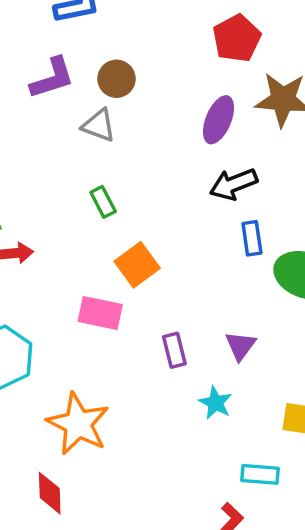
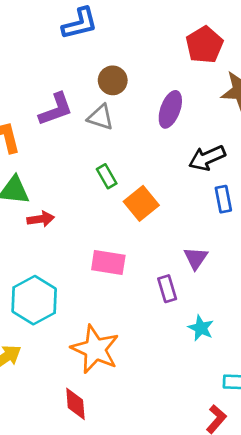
purple L-shape: (52, 78) -> (56, 109), moved
purple ellipse: (219, 120) -> (170, 109), moved
orange square: (137, 265) -> (141, 203), moved
purple triangle: (240, 346) -> (196, 258), moved

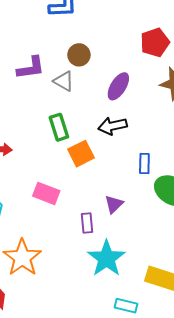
black arrow: (207, 158) -> (113, 126), moved
green rectangle: (107, 176) -> (59, 127), size x1.4
cyan star: (201, 328) -> (106, 258), size x1.8

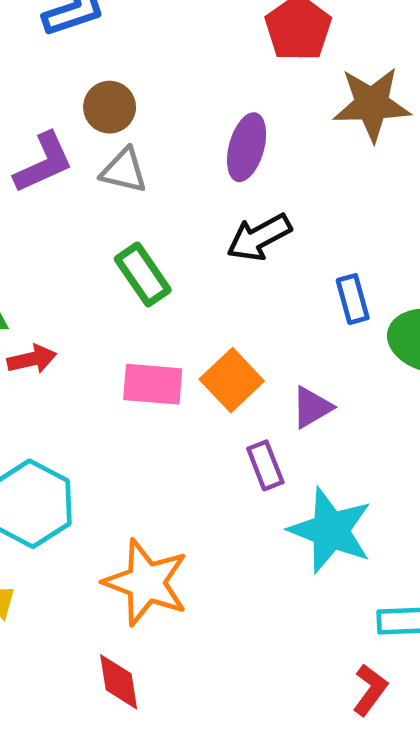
brown circle: (79, 55) -> (110, 107), moved
orange square: (81, 154) -> (232, 380), moved
pink rectangle: (46, 193) -> (153, 384), moved
purple triangle: (114, 204) -> (312, 407), turned 30

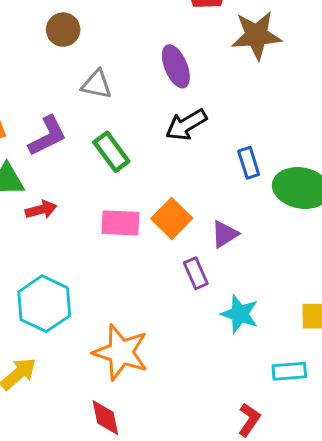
brown circle: (110, 107) -> (63, 30), moved
purple ellipse: (247, 147) -> (176, 66), turned -36
purple L-shape: (44, 163) -> (47, 136), moved
cyan star: (330, 530) -> (240, 314), size x0.7
red L-shape: (370, 690) -> (249, 420), moved

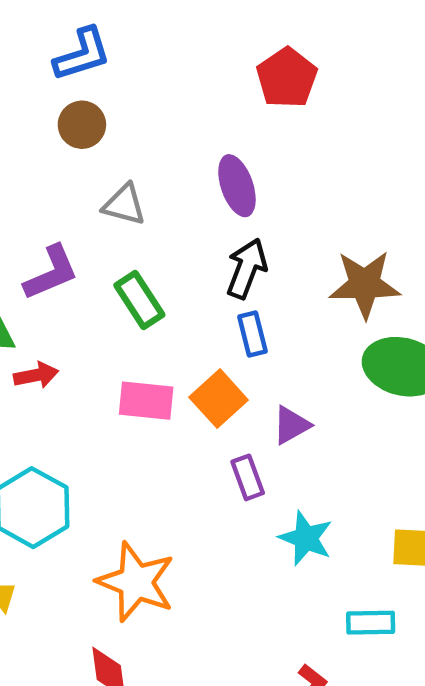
brown star: (256, 35) -> (365, 284), moved
black arrow: (186, 125) -> (247, 268), turned 138
blue rectangle: (249, 163) -> (252, 334), moved

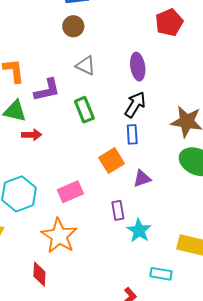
pink rectangle: (146, 401) -> (70, 192), moved, turned -40
purple rectangle: (248, 477) -> (118, 210), moved

